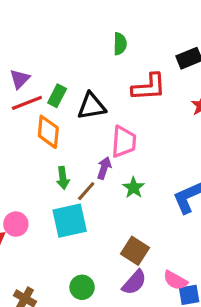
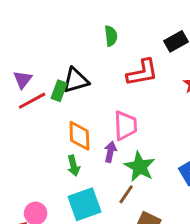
black triangle: (92, 106) -> (76, 80), moved
orange diamond: (48, 132) -> (79, 136), moved
green star: (134, 188) -> (140, 167), size x1.5
brown line: (86, 191) -> (126, 194), moved

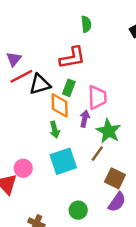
red L-shape: (142, 72) -> (72, 58), moved
black triangle: (76, 80) -> (40, 84), moved
green rectangle: (59, 91) -> (69, 88), moved

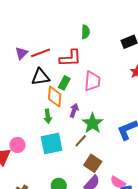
red line: (21, 76) -> (41, 53), moved
pink trapezoid: (97, 97) -> (92, 81), moved

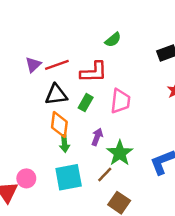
green semicircle: (85, 32) -> (113, 40), turned 48
orange diamond: (55, 97) -> (59, 125), moved

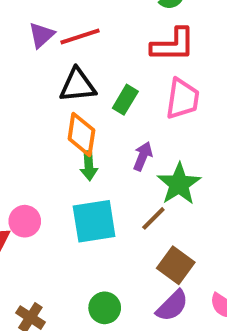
red L-shape: (94, 72) -> (173, 45), moved

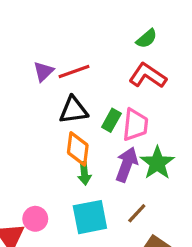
red L-shape: (173, 45) -> (148, 76), turned -144
pink trapezoid: (182, 99) -> (135, 125), moved
purple arrow: (143, 156) -> (127, 164), size x1.5
green star: (179, 184) -> (157, 163), moved

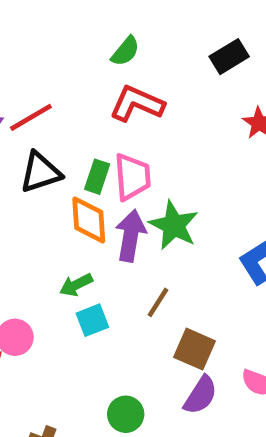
orange diamond: (78, 149) -> (89, 220), moved
green arrow: (84, 173) -> (76, 285), moved, turned 80
cyan square: (90, 217) -> (92, 320), size x0.6

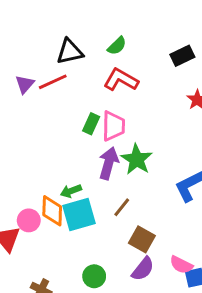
black triangle: (40, 172) -> (70, 52), moved
orange diamond: (89, 220) -> (52, 211), moved
cyan square: (92, 320) -> (79, 214), size x1.6

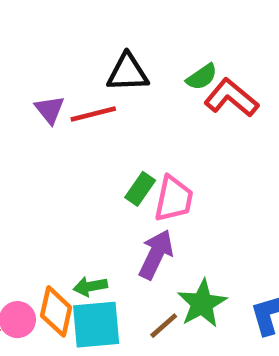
red L-shape: (121, 80) -> (231, 98), moved
purple triangle: (25, 84) -> (50, 110), turned -30
green star: (137, 159) -> (202, 303), moved

